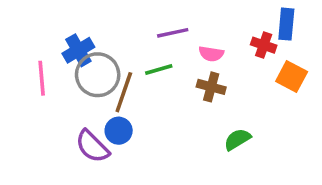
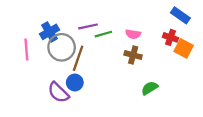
blue rectangle: (286, 24) -> (180, 15), turned -60
purple line: (173, 33) -> (88, 26), moved
red cross: (264, 45) -> (171, 37), moved
green line: (159, 69) -> (103, 34), moved

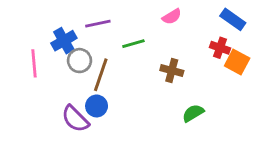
purple line: (88, 26) -> (98, 24), moved
pink semicircle: (133, 34) -> (172, 17), moved, turned -40
gray circle: (62, 47) -> (79, 61), size x0.7

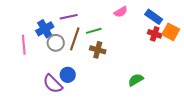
blue rectangle: (233, 19) -> (154, 17), moved
orange square: (237, 62) -> (171, 32), moved
brown cross: (172, 70) -> (98, 50), moved
brown line: (101, 75) -> (75, 39), moved

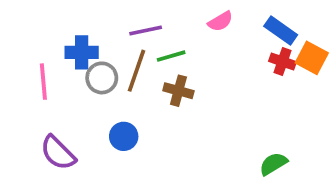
purple line: (69, 17) -> (146, 30), moved
blue cross: (45, 29) -> (82, 52), turned 30
green semicircle: (136, 80) -> (273, 164), moved
purple semicircle: (53, 84) -> (58, 153), moved

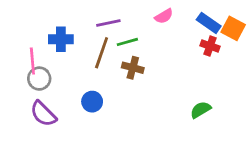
orange square: (312, 58) -> (233, 28), moved
gray circle: (102, 78) -> (39, 79), moved
green semicircle: (273, 164) -> (201, 110), moved

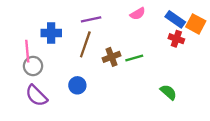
green line: (127, 42) -> (134, 58), moved
brown cross: (133, 68) -> (112, 57), turned -36
green semicircle: (201, 110) -> (168, 92), turned 72

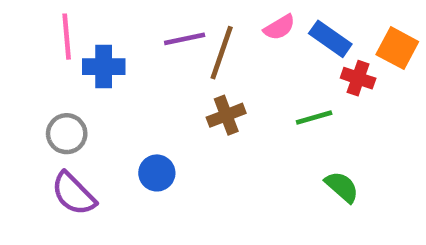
blue rectangle: (175, 19) -> (330, 39), moved
brown line: (85, 44) -> (222, 53), moved
pink line: (27, 51) -> (67, 37), moved
green line: (134, 58) -> (314, 117), moved

